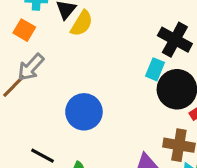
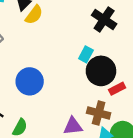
black cross: (175, 40) -> (104, 19), moved

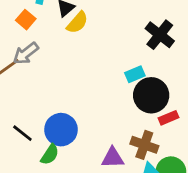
cyan rectangle: (86, 54) -> (135, 74), turned 35
blue circle: (30, 81) -> (61, 130), moved

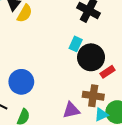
cyan rectangle: (135, 74) -> (76, 44), turned -32
blue circle: (61, 130) -> (21, 82), moved

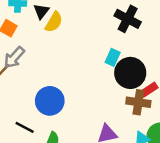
brown cross: (93, 96) -> (138, 102), moved

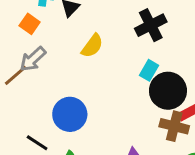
black cross: (128, 19) -> (151, 25), moved, turned 30
yellow semicircle: (54, 22) -> (92, 46), moved

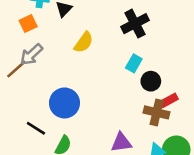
orange square: (30, 24) -> (28, 23), turned 30
black circle: (168, 91) -> (151, 81), size x0.6

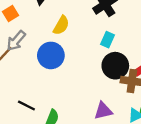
black circle: (151, 81) -> (115, 66), moved, size x1.5
blue circle: (64, 103) -> (51, 55), moved

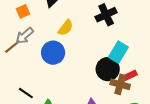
cyan rectangle: (107, 40) -> (118, 52), moved, size x1.5

